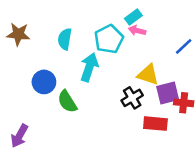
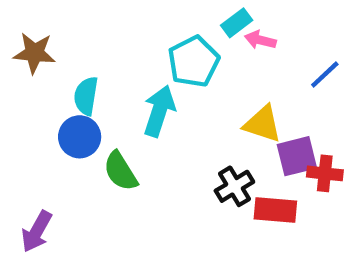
pink arrow: (137, 31) -> (260, 40), moved
cyan semicircle: (65, 39) -> (86, 96), moved
black cross: (132, 98) -> (234, 186), moved

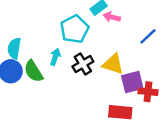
cyan arrow: (159, 111) -> (55, 57), size x0.6
green semicircle: (120, 171) -> (34, 71), moved
black cross: (234, 186) -> (83, 64), moved

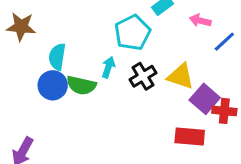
pink arrow: (112, 17) -> (200, 21), moved
green semicircle: (34, 71) -> (81, 85), turned -45
purple square: (132, 82) -> (205, 99), turned -35

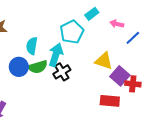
cyan semicircle: (57, 57) -> (32, 46), moved
cyan arrow: (108, 67) -> (56, 55), size x1.6
black cross: (143, 76) -> (62, 72), moved
green semicircle: (81, 85) -> (38, 67), turned -30

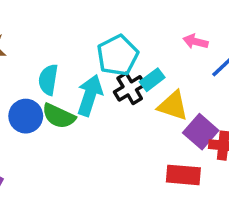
cyan rectangle: (92, 14) -> (152, 80), moved
green semicircle: (38, 67) -> (59, 116), turned 42
black cross: (62, 72) -> (130, 88), moved

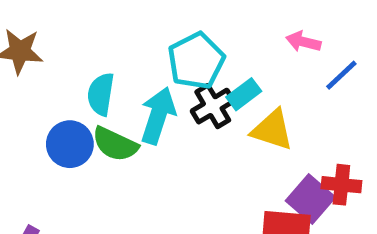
purple square: (201, 132) -> (310, 199), moved

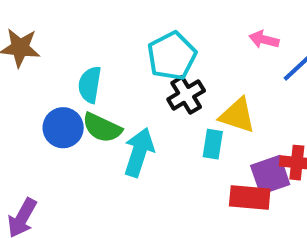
cyan rectangle: (244, 94) -> (213, 144), moved, turned -44
cyan arrow: (158, 116) -> (139, 152), moved
purple square: (310, 199) -> (270, 175), turned 30

